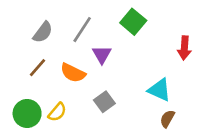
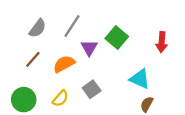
green square: (133, 22) -> (117, 38), moved
orange semicircle: (73, 73) -> (64, 64), turned 125
yellow semicircle: (57, 112) -> (60, 98), moved

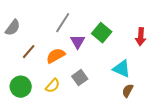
gray semicircle: (37, 28) -> (13, 28), moved

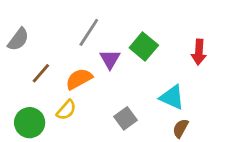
gray square: (80, 78) -> (126, 118), moved
yellow semicircle: (53, 86) -> (66, 110), moved

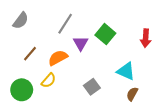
gray semicircle: (18, 39) -> (21, 21), moved

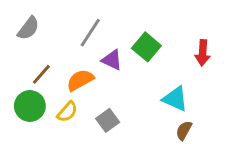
purple triangle: (81, 43) -> (112, 60), turned -35
gray square: (92, 87) -> (108, 120), moved
green circle: (22, 90) -> (30, 106), moved

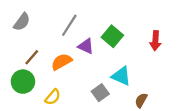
cyan triangle: (175, 99) -> (121, 76), moved
yellow semicircle: (67, 112) -> (53, 97), moved
gray square: (108, 120) -> (100, 93), moved

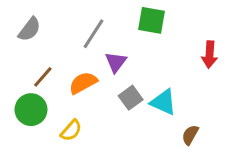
green square: (112, 36) -> (151, 20), moved, turned -30
purple triangle: (86, 46) -> (116, 62), turned 42
gray square: (100, 93) -> (131, 98), moved

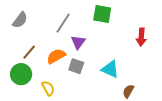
gray square: (131, 98) -> (76, 66), moved, turned -35
yellow semicircle: (71, 130) -> (48, 88), turned -70

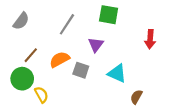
purple triangle: (78, 42) -> (96, 45), moved
yellow semicircle: (48, 88) -> (41, 95), moved

